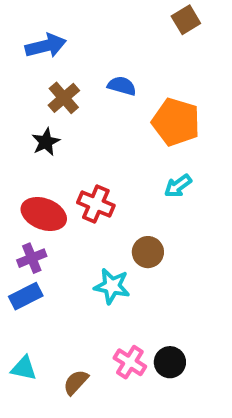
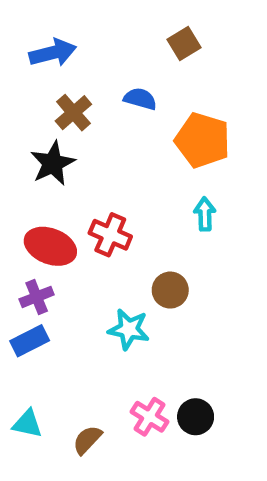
brown square: (186, 20) -> (184, 43), moved
black star: (46, 142) -> (53, 163), size x1.4
cyan arrow: (178, 186) -> (205, 214), turned 124

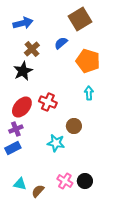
brown square: (184, 43) -> (80, 19), size x1.6
blue semicircle: (140, 99) -> (61, 43), turned -56
red ellipse: (50, 246) -> (22, 107), turned -70
cyan triangle: (27, 424) -> (20, 184), moved

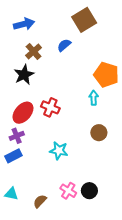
orange pentagon: (88, 61) -> (106, 75), moved
brown circle: (74, 126) -> (99, 133), moved
cyan triangle: (20, 184) -> (11, 194), moved

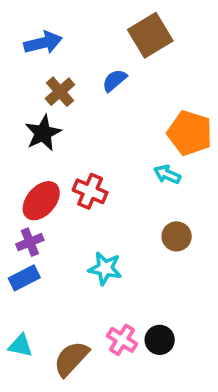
cyan arrow: (94, 98) -> (167, 174), turned -64
brown semicircle: (40, 201) -> (71, 359), size x1.5

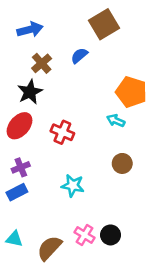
red ellipse: (41, 201) -> (20, 126), moved

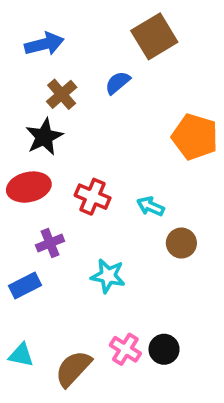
cyan arrow: (116, 121) -> (150, 206), moved
red ellipse: (20, 126) -> (29, 187), turned 36
purple cross: (21, 167) -> (50, 243), moved

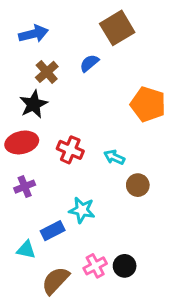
purple cross: (50, 243) -> (25, 187), moved
blue rectangle: (25, 286) -> (53, 231), moved
pink cross: (125, 349) -> (95, 266), turned 30
cyan triangle: (21, 355) -> (26, 250), moved

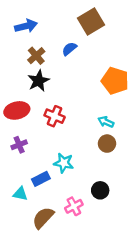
black star: (33, 104) -> (39, 81), moved
cyan arrow: (114, 157) -> (106, 122), moved
black circle: (125, 266) -> (100, 190), moved

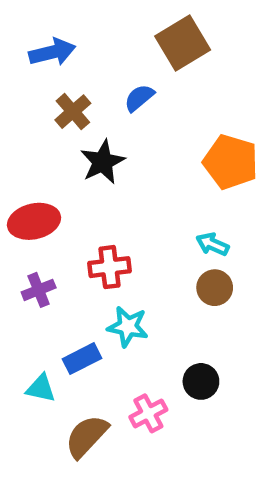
black star: (39, 81) -> (103, 162), moved
red cross: (55, 116) -> (109, 267), moved, turned -30

